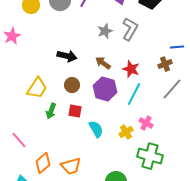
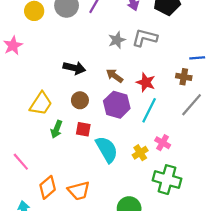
gray L-shape: (130, 29) -> (145, 38), turned -105
brown cross: (165, 64) -> (184, 77), turned 32
cyan semicircle: (96, 129) -> (107, 149), size x1.4

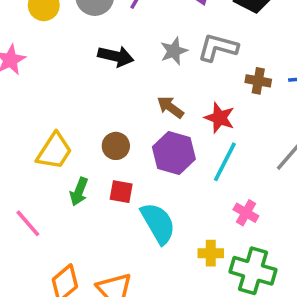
black arrow: (74, 68) -> (116, 56), moved
brown cross: (184, 77) -> (258, 81), moved
yellow cross: (140, 153) -> (211, 253), moved, turned 32
pink line: (21, 162) -> (28, 223), moved

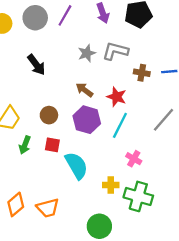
black arrow: (116, 56) -> (36, 65), moved, turned 40

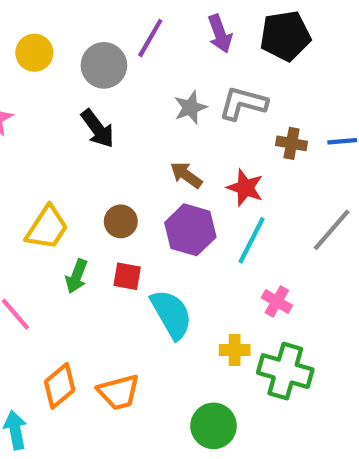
gray circle: (35, 18) -> (104, 65), moved

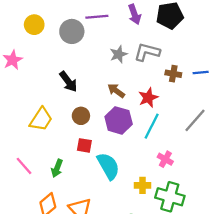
purple line: (150, 38) -> (97, 17), turned 55
black arrow: (98, 129) -> (68, 82), moved
red star: (245, 188) -> (148, 98), turned 30
green arrow: (77, 276) -> (57, 168), moved

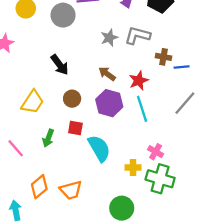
blue line: (201, 73) -> (182, 67), moved
cyan line: (152, 126) -> (142, 109), turned -45
pink cross: (165, 159) -> (156, 152), moved
green arrow: (57, 168) -> (48, 138), moved

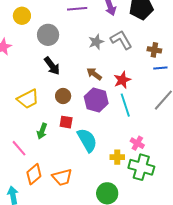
gray circle: (63, 15) -> (48, 35), moved
gray L-shape: (138, 35) -> (121, 40), turned 45
brown cross: (163, 57) -> (154, 50), moved
yellow trapezoid: (33, 102) -> (28, 99), turned 30
pink line: (16, 148) -> (19, 148), moved

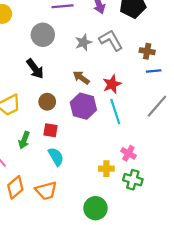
gray circle: (48, 35) -> (43, 35), moved
cyan semicircle: (87, 140) -> (56, 157), moved, size x0.7
green cross: (141, 167) -> (133, 180), size x0.7

